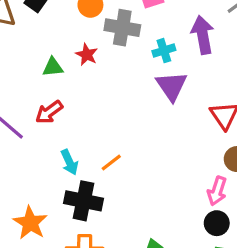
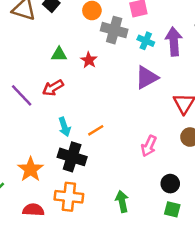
cyan cross: (164, 51) -> (146, 41), moved, turned 35
red star: (87, 55) -> (89, 60), moved
purple triangle: (172, 86) -> (147, 77), turned 30
pink arrow: (217, 191) -> (149, 146), moved

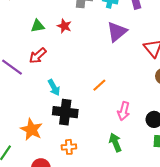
orange line: (96, 130) -> (99, 85), moved
pink arrow: (149, 146) -> (124, 111), moved
orange cross: (69, 197) -> (69, 147), size x0.6

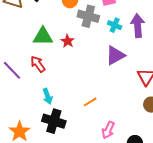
green triangle: (38, 26) -> (43, 36), size x1.5
red arrow: (38, 56) -> (38, 64), turned 84

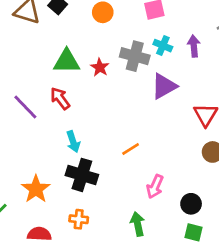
gray cross: (88, 16) -> (135, 56), moved
purple arrow: (138, 26) -> (194, 46), size x0.7

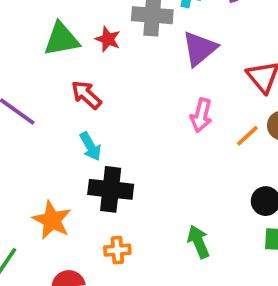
red arrow: (60, 98) -> (86, 95), moved
orange line: (131, 149) -> (247, 136), moved
pink arrow: (155, 187) -> (201, 115), moved

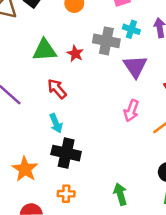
purple triangle: (200, 49) -> (135, 66), turned -30

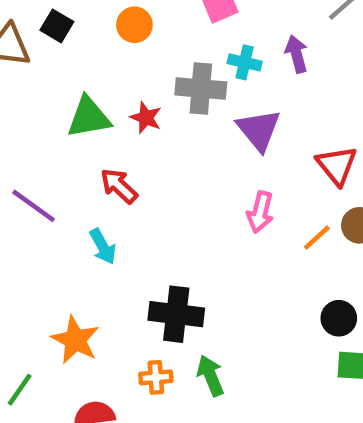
cyan arrow: (56, 123) -> (103, 246), moved
black cross: (66, 153) -> (176, 314), moved
green arrow: (120, 194) -> (210, 376), moved

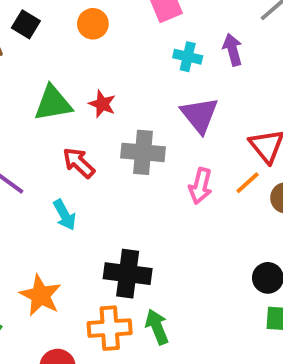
gray cross: (201, 88) -> (143, 152), moved
orange line: (317, 238) -> (248, 183), moved
orange cross: (156, 377) -> (110, 328), size x1.5

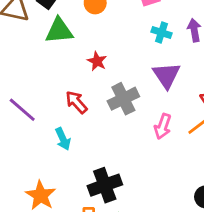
green triangle: (53, 103) -> (59, 31), moved
gray cross: (143, 152) -> (123, 99), turned -36
black cross: (128, 274) -> (105, 185), turned -32

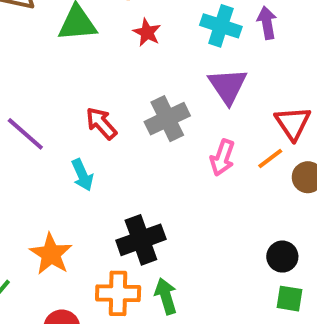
cyan cross: (162, 32) -> (221, 26), size x1.4
red star: (97, 61) -> (147, 32), moved

